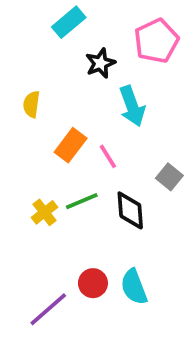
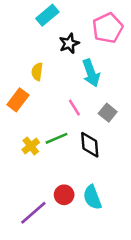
yellow semicircle: (31, 104) -> (37, 72), moved
orange rectangle: (71, 145) -> (18, 100), moved
gray square: (169, 177) -> (108, 113), moved

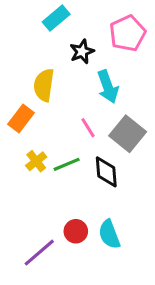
yellow semicircle: (37, 72) -> (44, 85), size x1.5
gray square: (108, 113) -> (128, 134), size x1.6
yellow cross: (31, 146) -> (36, 161), moved

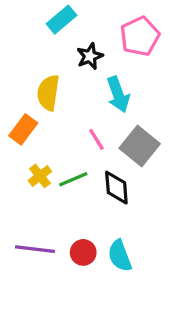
purple line: (39, 253) -> (35, 249), moved, turned 48

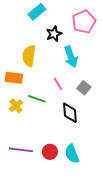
orange rectangle: (23, 129) -> (14, 78), turned 60
gray square: (140, 146) -> (84, 88), size x0.6
yellow cross: (40, 176) -> (16, 106), moved
green line: (73, 179) -> (37, 99), moved, turned 42

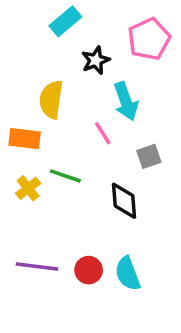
pink line: (58, 84) -> (103, 133), moved
gray square: (84, 88) -> (149, 156), turned 32

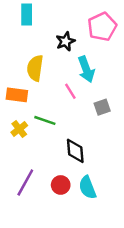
cyan rectangle: (65, 21) -> (27, 15), moved, turned -50
black diamond: (124, 201) -> (75, 151), moved
purple line: (37, 267) -> (25, 183), turned -68

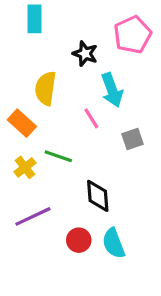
black star: (66, 41) -> (85, 54), turned -30
orange rectangle: (17, 95) -> (22, 123), turned 35
purple line: (25, 183) -> (33, 216), moved, turned 36

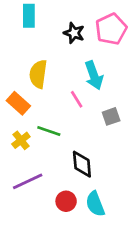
black star: (85, 54) -> (74, 33), moved

